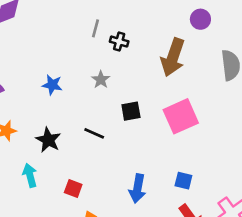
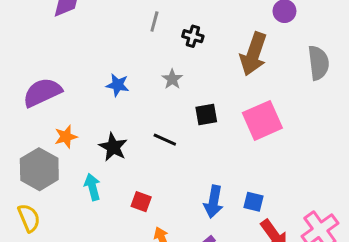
gray line: (96, 28) -> (154, 21), moved
blue square: (183, 181) -> (253, 202), moved

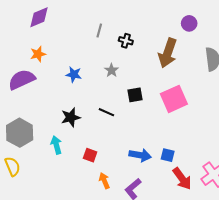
orange star: (66, 137) -> (38, 54), moved
black star: (113, 147) -> (71, 117), turned 30
blue arrow: (214, 202) -> (140, 155), turned -90

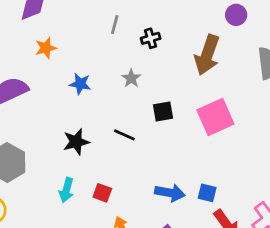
black cross: (126, 41) -> (151, 38), turned -32
orange star: (38, 54) -> (46, 48), moved
cyan arrow: (56, 145) -> (66, 190), moved, turned -150

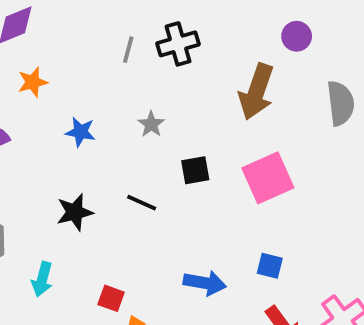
black cross: (151, 38) -> (178, 44), moved, size x1.5
cyan arrow: (66, 190) -> (42, 279), moved
red square: (102, 193) -> (111, 298), moved
blue square: (207, 193) -> (270, 266), moved

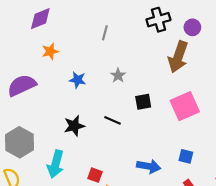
purple circle: (297, 36) -> (192, 27), moved
black cross: (178, 44) -> (158, 20), moved
cyan arrow: (42, 279) -> (56, 164), size x1.4

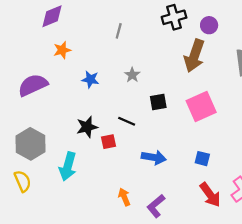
blue arrow: (149, 166) -> (154, 157), moved
red square: (95, 175) -> (108, 142), moved, turned -32

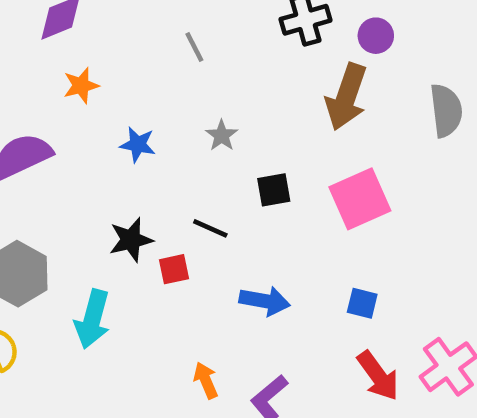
gray line: (119, 31) -> (194, 47), turned -42

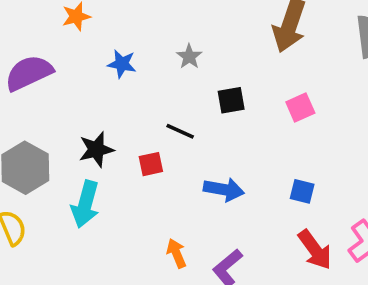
pink square: (360, 199) -> (300, 108), size x0.6
black star: (131, 240) -> (96, 149), moved

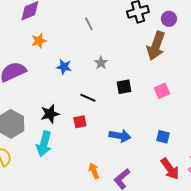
black line: (180, 131) -> (88, 98), moved

